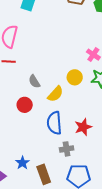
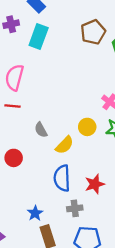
red circle: (25, 105) -> (14, 158), moved
blue star: (22, 163) -> (35, 213), moved

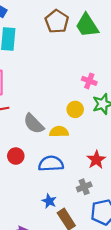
gray semicircle: (41, 130) -> (34, 124), size x1.5
yellow semicircle: (64, 145) -> (59, 132), turned -120
blue semicircle: (62, 178) -> (51, 164), moved, turned 105

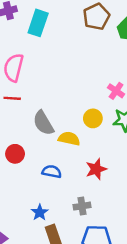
red star: (96, 160) -> (96, 169), moved
blue semicircle: (51, 164) -> (52, 172), size x0.7

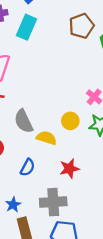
blue semicircle: (52, 172) -> (28, 167), turned 102
gray cross: (82, 206) -> (53, 202), size x1.6

